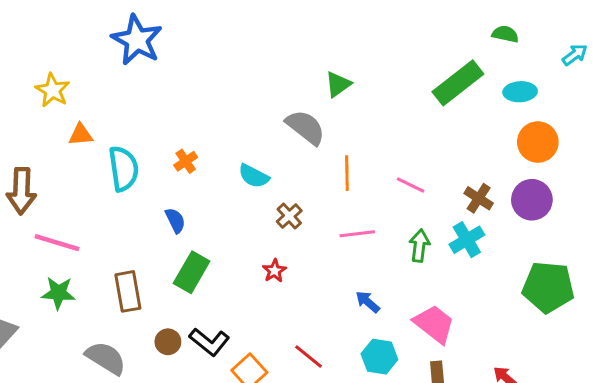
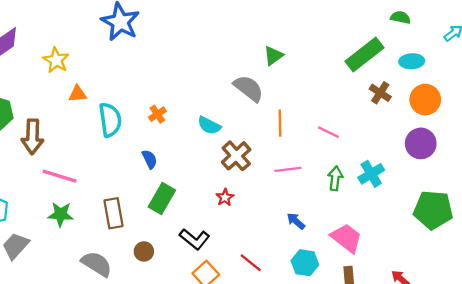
brown cross: (479, 198) -> (380, 93), moved
brown cross: (289, 216) -> (236, 156), size x1.5
black L-shape: (209, 342) -> (195, 239), moved

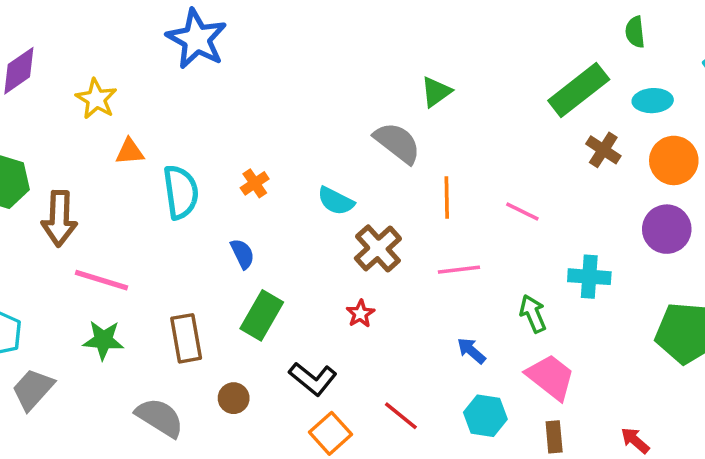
green semicircle: (400, 17) -> (635, 32), turned -108
cyan cross: (371, 174) -> (589, 277), turned 35
green arrow: (335, 178) -> (533, 314), moved, turned -30

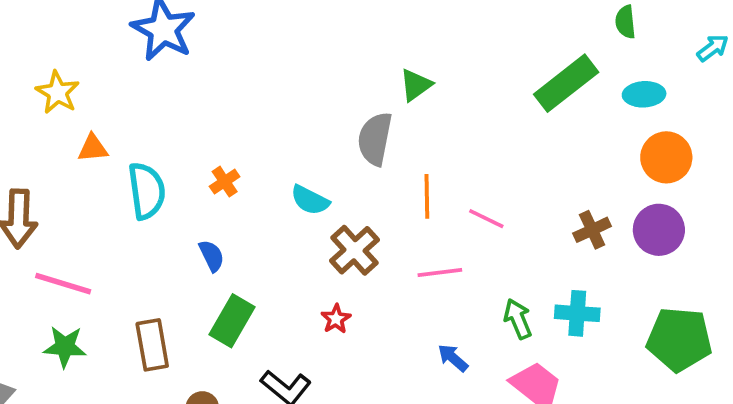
gray semicircle: (397, 143) -> (375, 139), turned -117
brown cross: (603, 150) -> (592, 230), moved, turned 32
pink line: (522, 212) -> (486, 219), moved
cyan cross: (589, 277) -> (577, 313), moved

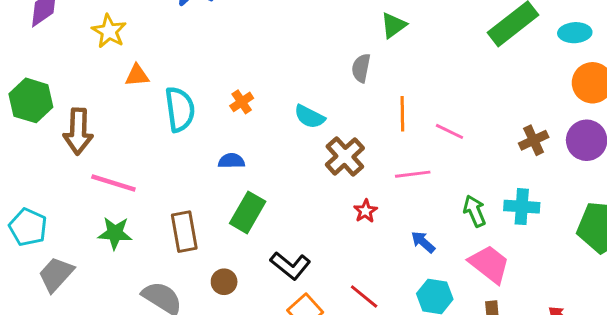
gray semicircle: (375, 139) -> (361, 68), size x0.7
blue semicircle: (212, 256) -> (231, 161), turned -65
red star: (336, 319) -> (366, 211), moved

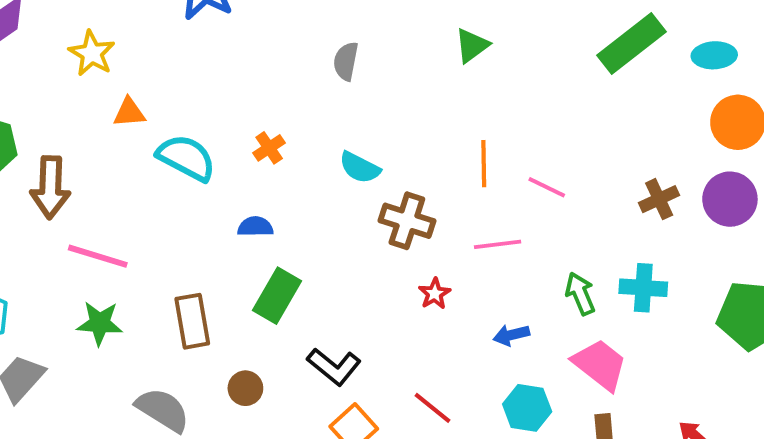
gray semicircle: (361, 68) -> (346, 61), moved
cyan semicircle: (180, 109) -> (186, 158), turned -54
brown cross: (345, 156) -> (407, 221), turned -30
blue arrow: (423, 242) -> (511, 335), turned -55

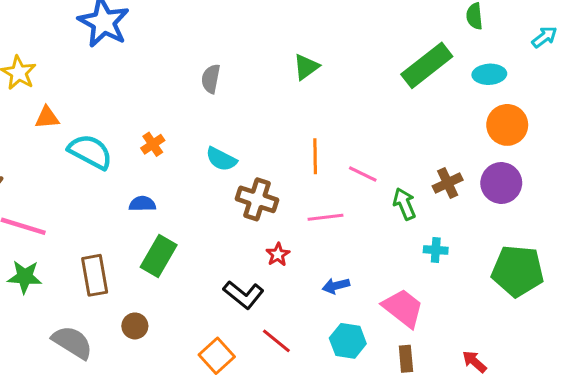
cyan cross: (643, 288) -> (436, 250), size x0.7
green arrow: (580, 294) -> (404, 204), moved
black L-shape: (334, 367) -> (244, 295), moved

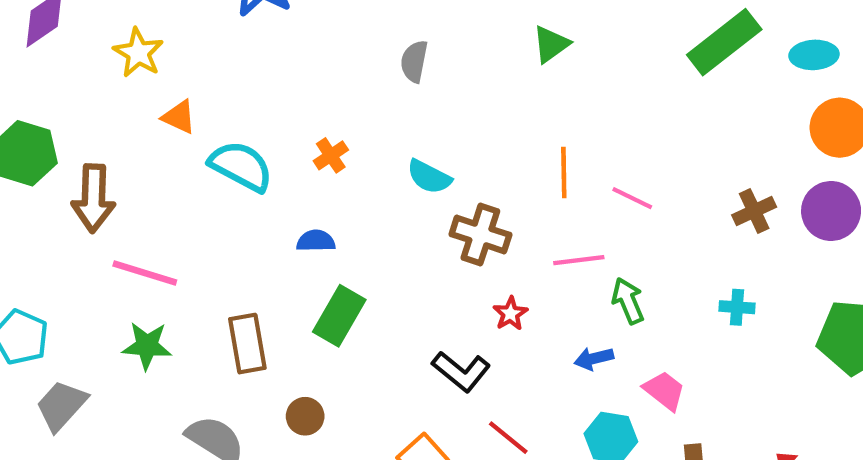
orange triangle: (47, 117) -> (179, 117), turned 30
green arrow: (404, 204) -> (628, 301), moved
pink trapezoid: (403, 308) -> (664, 391), moved, size x0.7

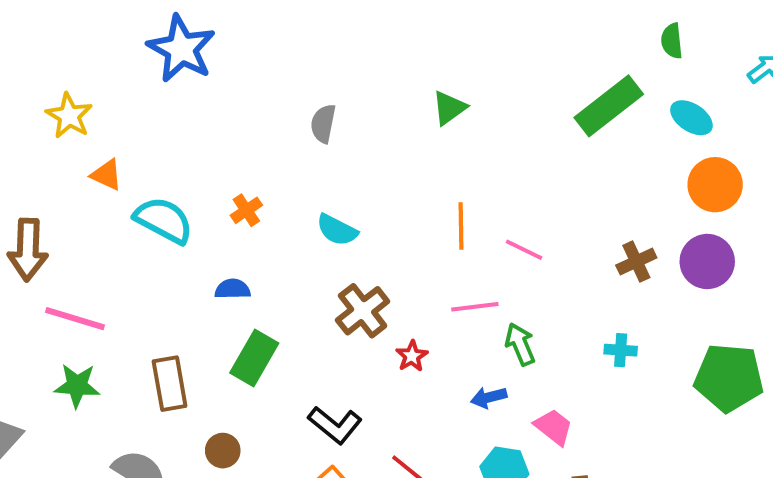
cyan ellipse: (814, 55) -> (691, 118), turned 36
brown cross: (480, 235) -> (363, 311), moved, turned 34
black L-shape: (461, 371) -> (335, 425), moved

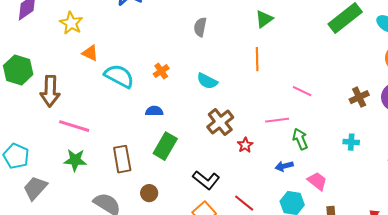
orange line: (461, 226) -> (257, 59), moved

